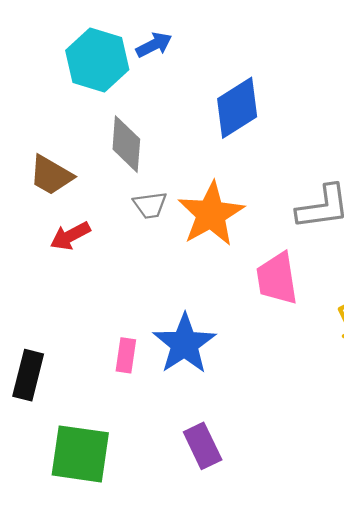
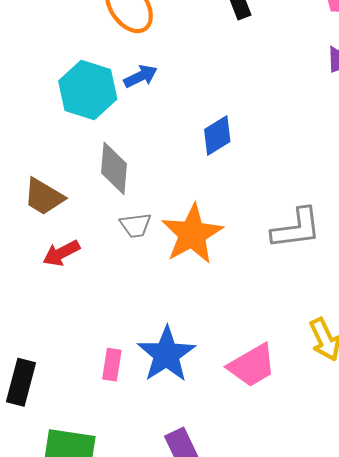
blue diamond: (237, 108) -> (217, 136), size x0.7
pink trapezoid: (277, 279) -> (252, 365), moved, turned -112

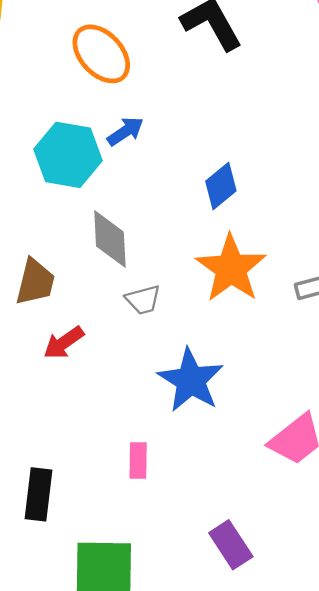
brown trapezoid: (44, 197) -> (35, 282), turned -99
orange star: (192, 234) -> (231, 268), moved
blue star: (166, 354) -> (191, 380), moved

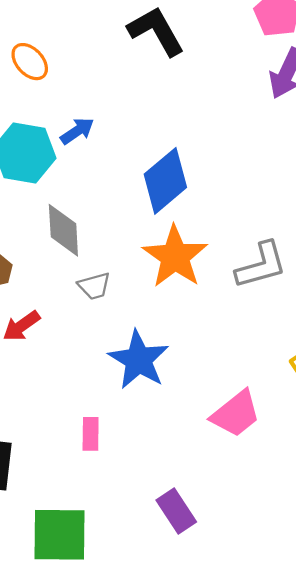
orange ellipse: (101, 54) -> (30, 62), moved, size x0.7
blue diamond: (221, 186) -> (165, 181), size x1.5

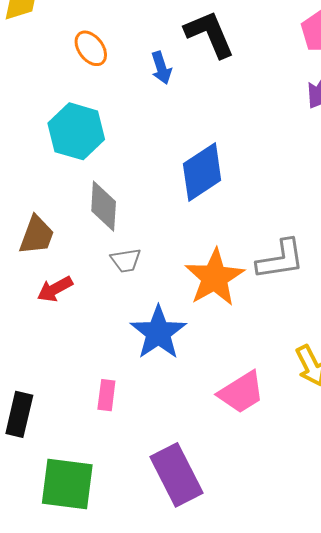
blue arrow: (77, 131) -> (161, 68), moved, turned 100
orange star: (175, 257) -> (215, 277), moved
purple rectangle: (176, 511) -> (177, 475), size x1.5

